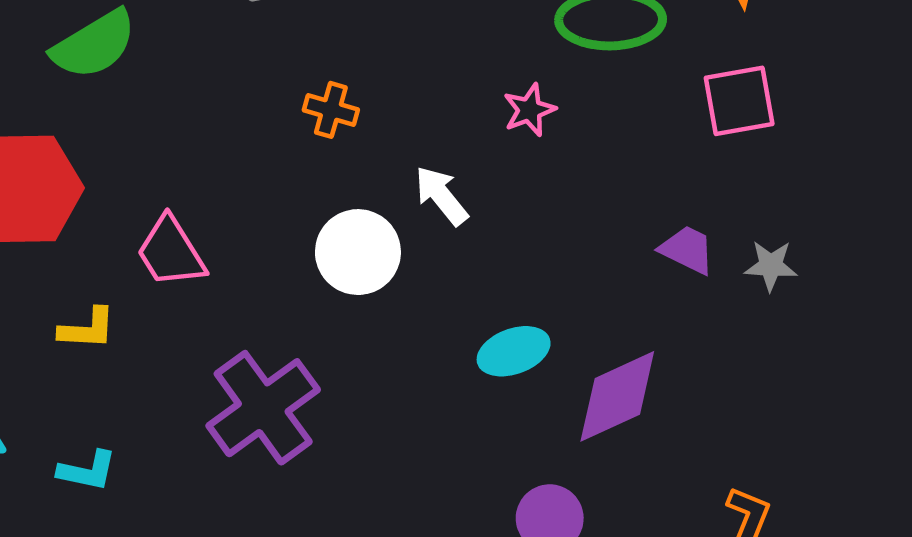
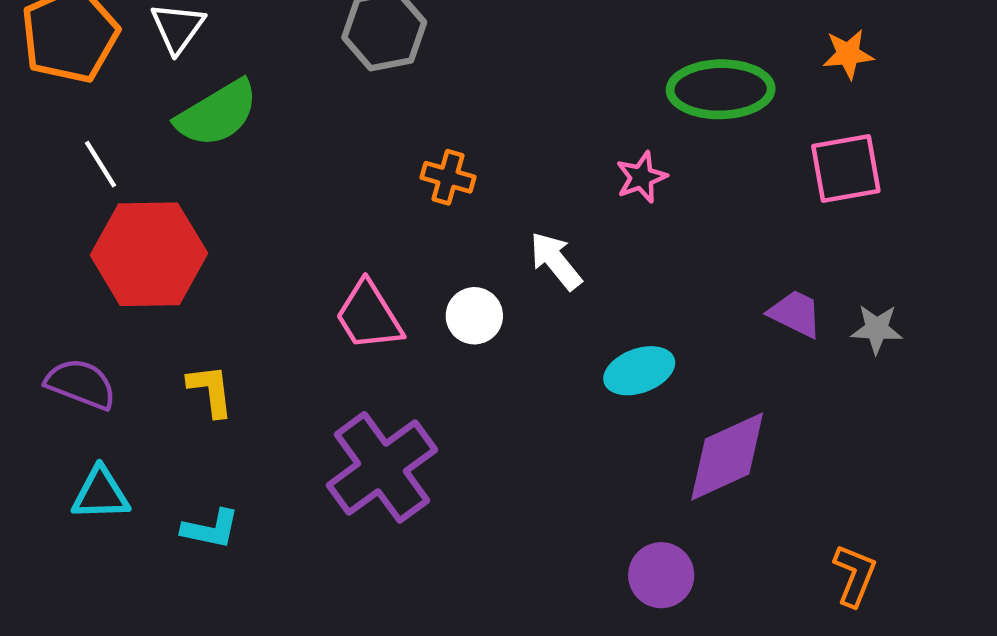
pink trapezoid: (171, 252) -> (369, 316), moved
white circle: (358, 252) -> (474, 316), size x0.7
yellow L-shape: (87, 329) -> (211, 391), turned -100
cyan ellipse: (514, 351) -> (639, 371), moved

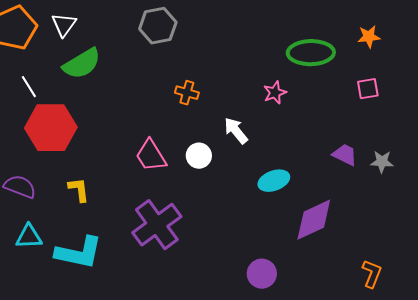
pink square: (846, 168) -> (368, 89), size x0.7
cyan L-shape: (211, 529) -> (79, 253), size x1.8
purple circle: (661, 575) -> (262, 274), moved

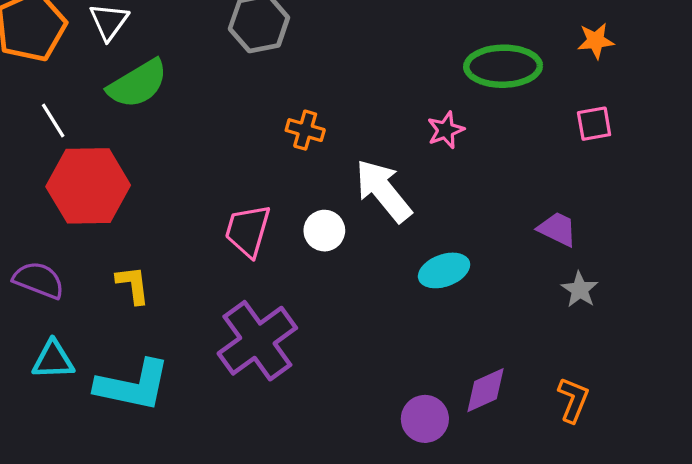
white arrow: (236, 131) -> (383, 191), size x1.5
pink trapezoid: (151, 156) -> (248, 231), turned 48
gray star: (382, 162) -> (580, 290), moved, turned 30
purple diamond: (314, 220) -> (486, 390), moved, size x0.7
orange L-shape: (372, 274) -> (573, 400), moved

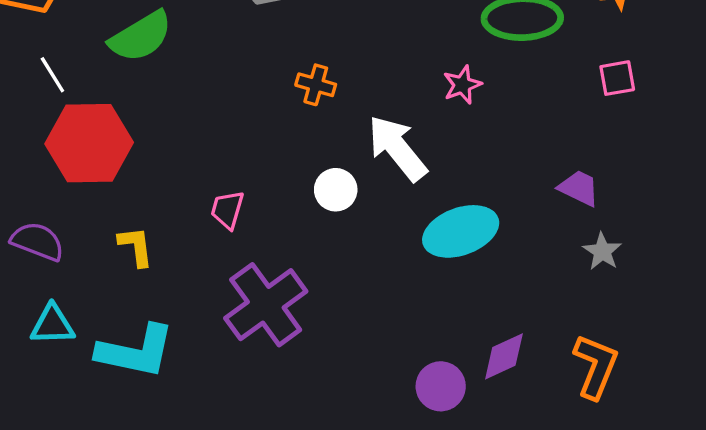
pink trapezoid: (248, 231) -> (227, 210), moved, size x0.7
cyan ellipse: (444, 270) -> (461, 231), size x1.4
orange L-shape: (573, 400) -> (596, 366), size x1.4

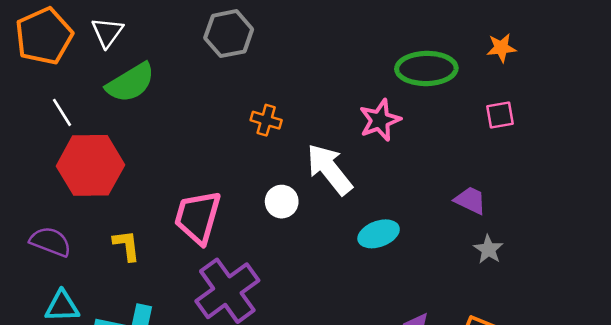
pink star: (462, 85) -> (380, 120), size x1.4
pink trapezoid: (227, 210) -> (198, 217), size x1.8
cyan ellipse: (461, 231) -> (379, 234), size x0.7

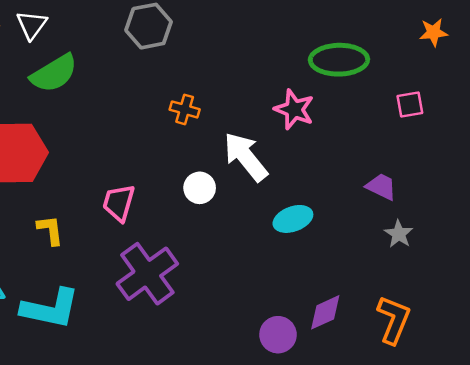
orange star: (501, 48) -> (434, 32), moved
pink star: (380, 120) -> (294, 109), turned -30
pink trapezoid: (198, 217) -> (119, 203), size x0.7

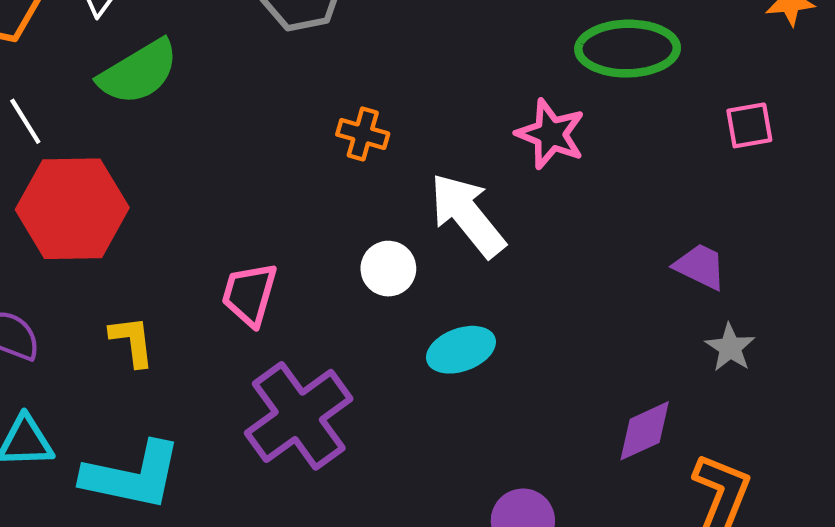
cyan ellipse: (293, 219) -> (461, 350), moved
purple diamond: (325, 312) -> (645, 431), moved

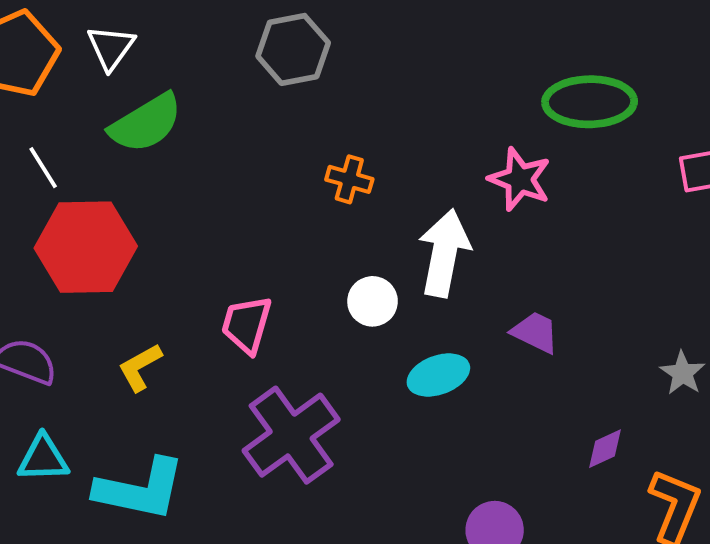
white arrow: (467, 215) -> (444, 253), turned 50
purple trapezoid: (700, 266) -> (535, 332), moved
yellow L-shape: (132, 341) -> (140, 367), turned -112
purple diamond: (645, 431) -> (605, 449), size x0.7

